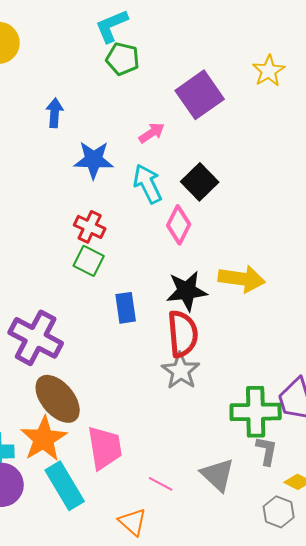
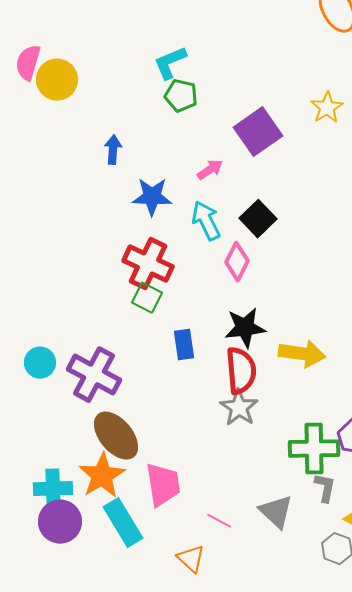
red cross: (90, 227) -> (148, 264), size x1.6
yellow arrow: (242, 279) -> (302, 354), moved

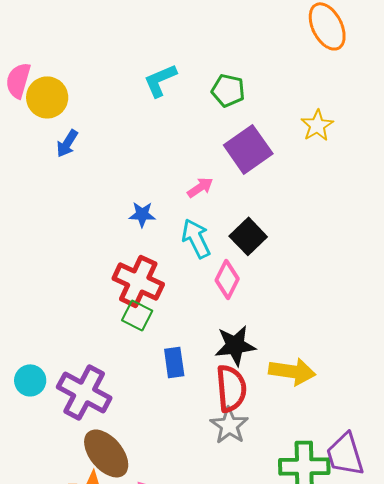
green pentagon: (181, 96) -> (228, 90), moved
blue arrow: (113, 150) -> (67, 143), moved, turned -152
blue star: (152, 197) -> (142, 214), size x0.7

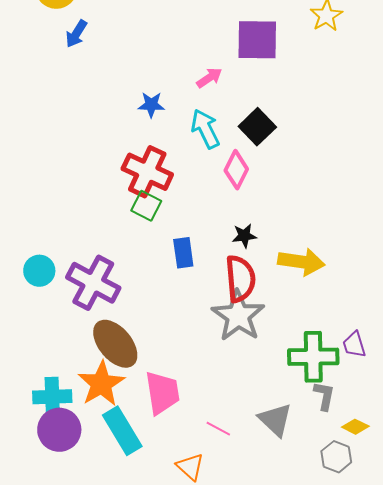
purple square: (248, 149) -> (257, 40), turned 36
black star: (235, 345) -> (244, 236), size x0.6
gray star: (229, 425) -> (238, 316), size x1.4
purple trapezoid: (345, 454) -> (354, 345), size x0.6

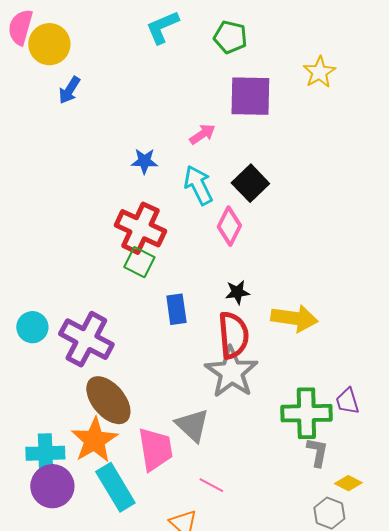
gray triangle: (275, 420) -> (192, 425), moved

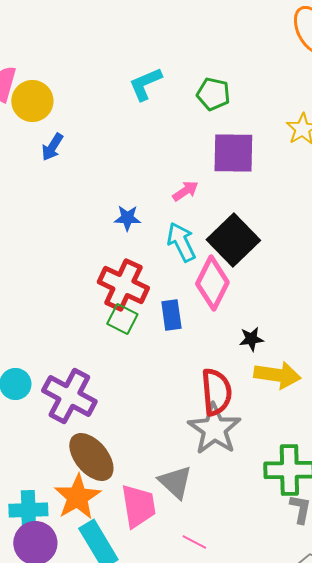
black square: (250, 183) -> (233, 240), size x1.4
pink diamond: (229, 226) -> (212, 283), size x1.4
black star: (237, 292) -> (251, 339), moved
blue rectangle: (176, 309) -> (171, 315), moved

